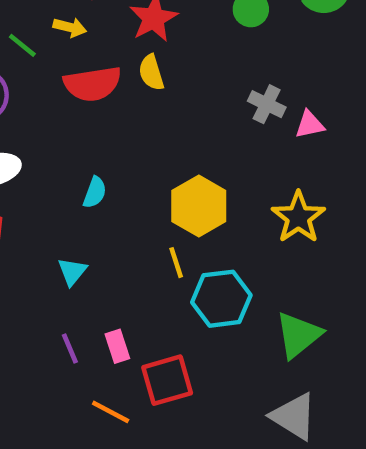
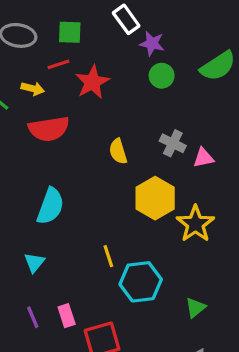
yellow semicircle: (151, 72) -> (118, 151), moved
cyan semicircle: (95, 192) -> (50, 206), size x1.6
yellow hexagon: (199, 206) -> (155, 198), moved
green triangle: (298, 335) -> (195, 308), size x0.6

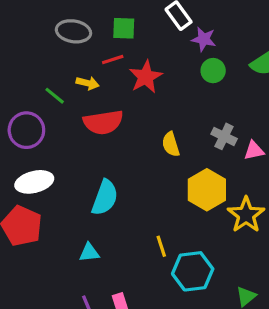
cyan triangle: (34, 262) -> (89, 252), turned 45

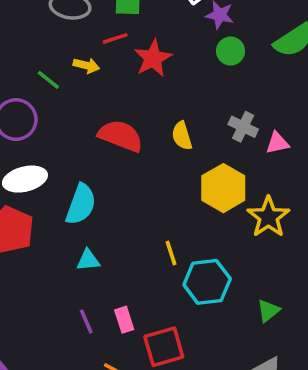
red semicircle: (103, 122) -> (121, 136), moved, turned -150
cyan semicircle: (105, 198) -> (81, 204), moved

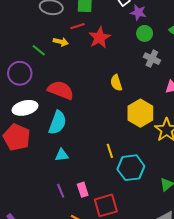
gray cross: (243, 127) -> (152, 59), moved
red semicircle: (121, 136) -> (61, 90), moved

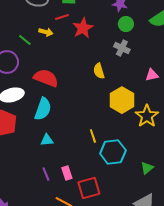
gray cross: (152, 59) -> (122, 48), moved

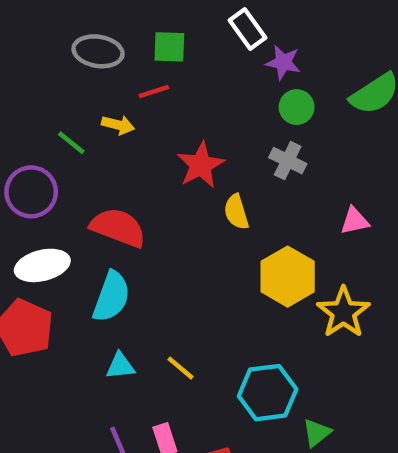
red star: (83, 28) -> (201, 165), moved
yellow line: (93, 136) -> (181, 368), moved, turned -32
green triangle: (147, 168) -> (317, 433), moved

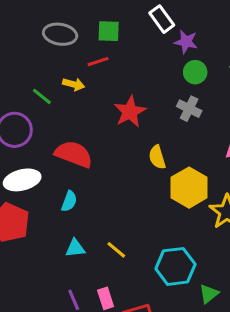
yellow semicircle: (236, 212) -> (157, 157), moved
cyan semicircle: (111, 297) -> (69, 201), size x0.6

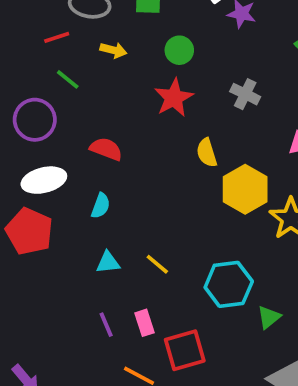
red line: (98, 62) -> (57, 37), moved
green circle: (195, 72) -> (179, 50), moved
yellow arrow: (74, 84) -> (113, 50), moved
red semicircle: (74, 154) -> (106, 149), size x0.7

